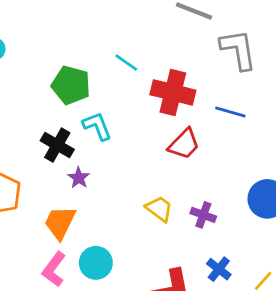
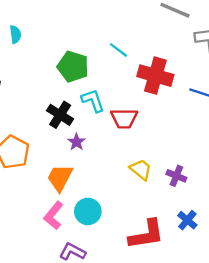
red trapezoid: (184, 144) -> (124, 118), moved, turned 44

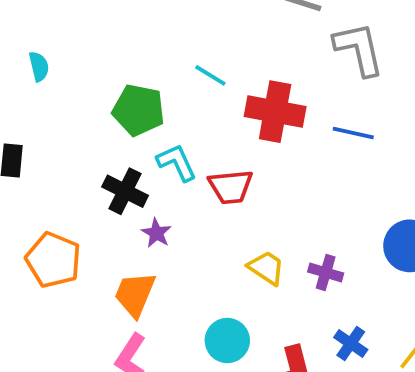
cyan circle: (88, 211) -> (227, 340), moved

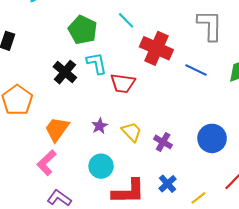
purple star: (156, 233) -> (100, 126), moved

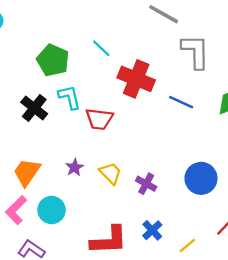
cyan circle: (101, 166) -> (52, 210), moved

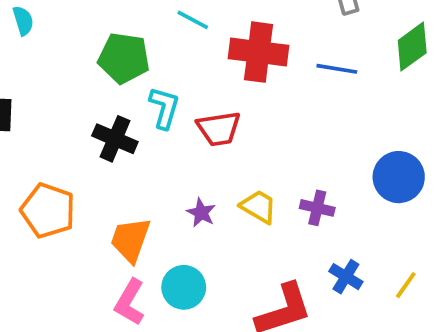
cyan L-shape: (69, 97) -> (164, 108), turned 44

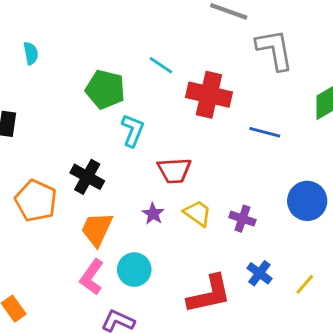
blue line: (337, 69) -> (265, 132), moved
red trapezoid: (219, 129) -> (174, 170), moved
black cross: (115, 139) -> (87, 177), moved

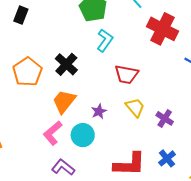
purple star: (153, 214) -> (99, 111), moved

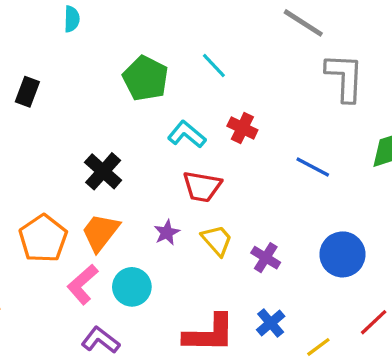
red cross: (163, 29) -> (242, 128), moved, size x0.6
cyan L-shape: (105, 40) -> (187, 134), moved, turned -85
orange pentagon: (27, 72) -> (43, 238), moved
purple star: (99, 111) -> (167, 233), moved

